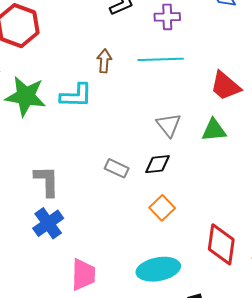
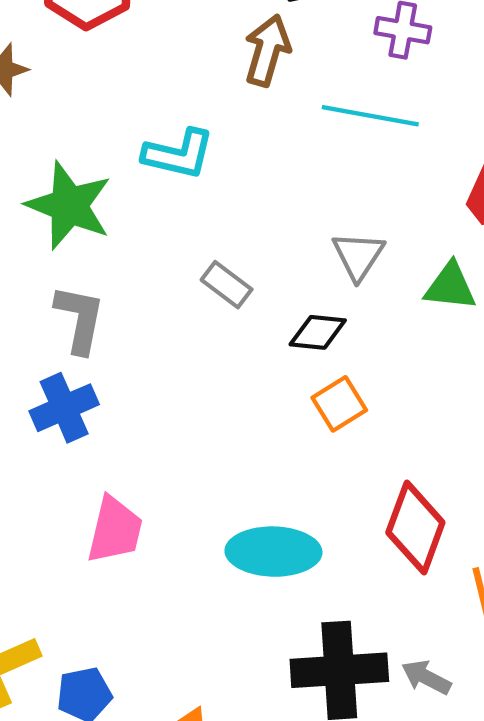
brown arrow: (104, 61) -> (267, 50), moved, size x1.4
green star: (26, 96) -> (69, 205), moved
gray rectangle: (117, 168) -> (227, 285), moved
orange square: (162, 208) -> (339, 404), moved

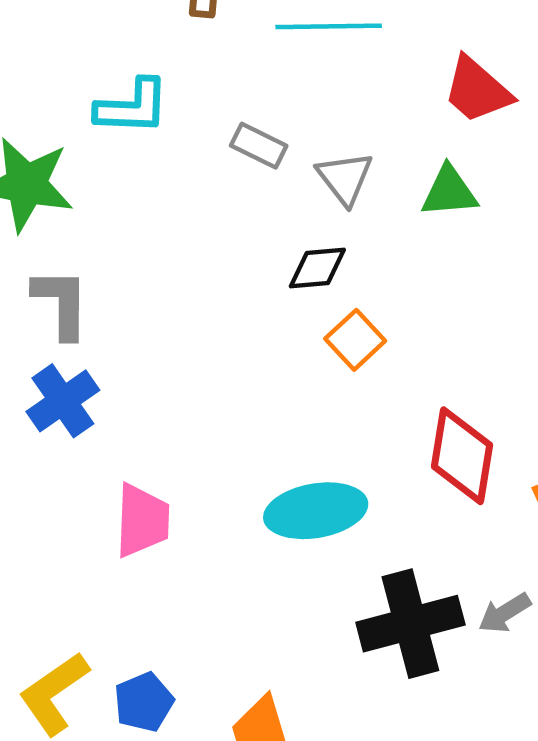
gray rectangle: (227, 285) -> (259, 146), moved
gray arrow: (426, 677) -> (505, 613), turned -48

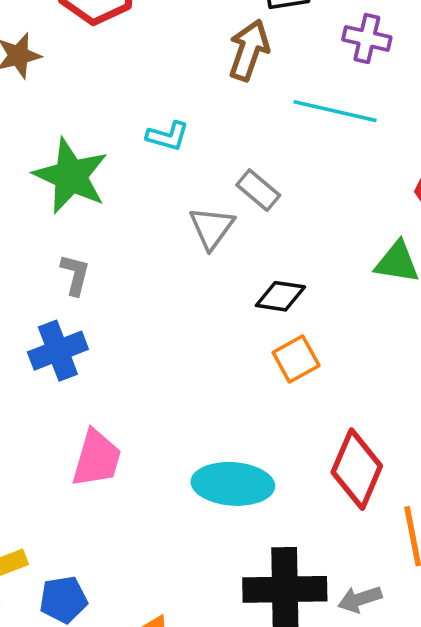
cyan L-shape: (132, 107) -> (168, 136), size x0.7
gray triangle: (345, 178) -> (212, 228), moved
gray L-shape: (61, 303) -> (75, 275), size x0.7

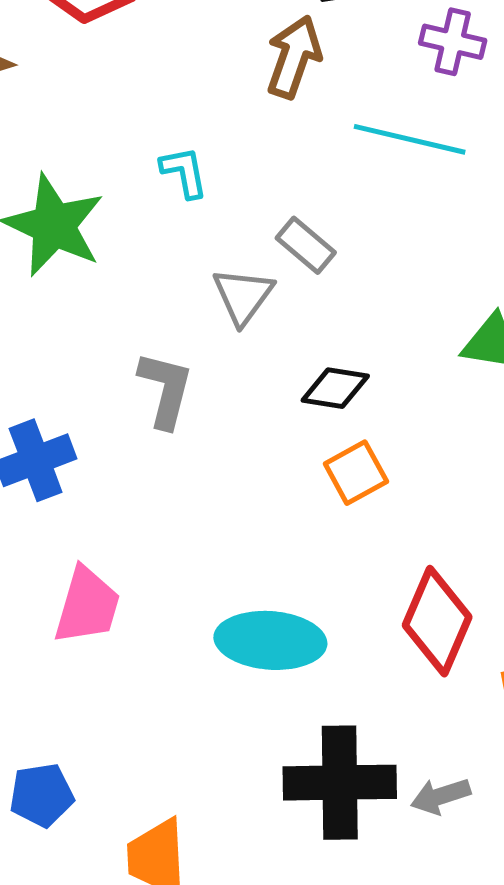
cyan L-shape: (168, 136) -> (184, 172), turned -117
gray L-shape: (75, 275) -> (165, 390), moved, size x1.4

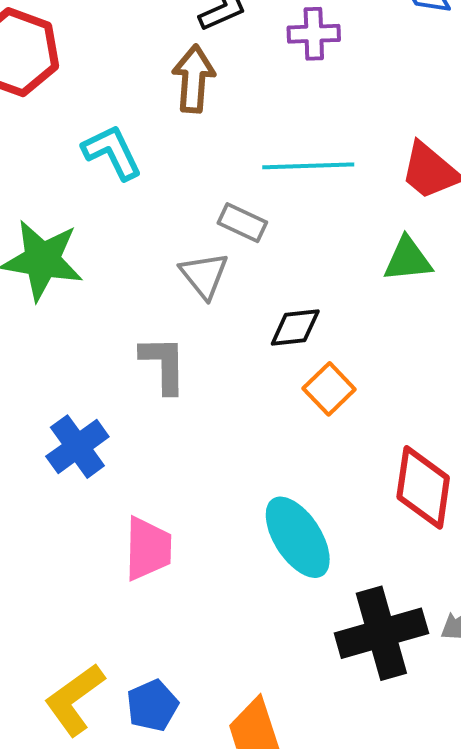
cyan line: (410, 139) -> (308, 166), moved
cyan L-shape: (184, 172) -> (112, 152), moved, size x1.4
cyan ellipse: (270, 640) -> (298, 537), turned 68

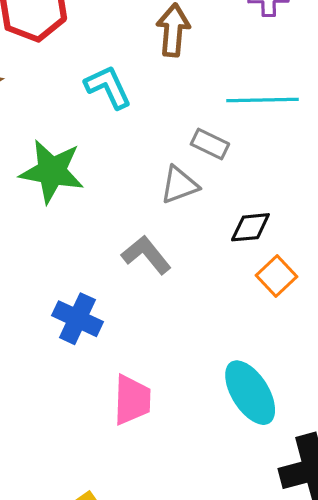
gray triangle: (204, 275) -> (179, 185), turned 48
gray L-shape: (164, 364) -> (146, 255), turned -39
blue cross: (77, 447) -> (77, 319), turned -30

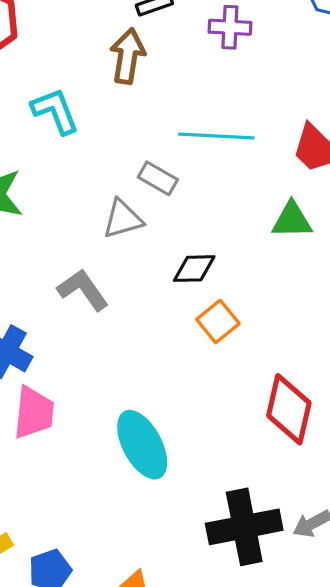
cyan ellipse: (250, 393) -> (142, 445), moved
pink trapezoid: (132, 400) -> (34, 413), moved

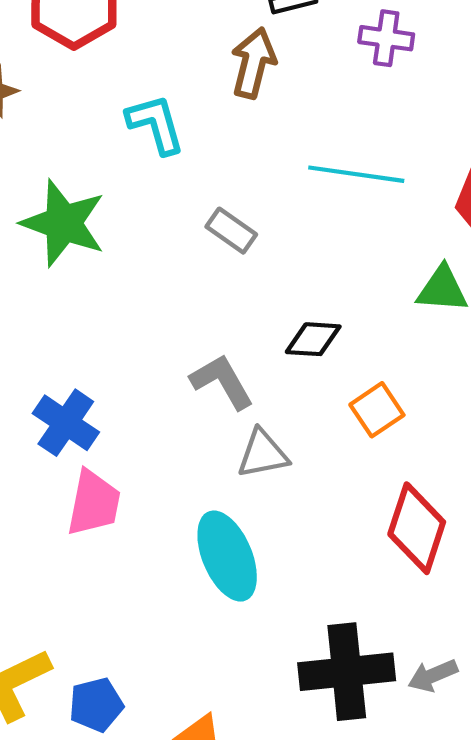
gray rectangle: (158, 178) -> (231, 231), moved
gray triangle: (123, 219) -> (263, 454), moved
gray L-shape: (83, 290) -> (222, 382), moved
orange square: (218, 322) -> (377, 410), moved

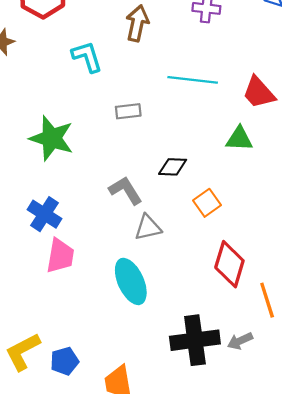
green star: (63, 223) -> (52, 138), moved
gray rectangle: (231, 231) -> (128, 111), turned -40

